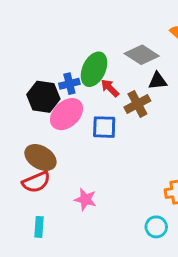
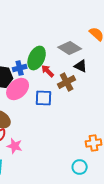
black triangle: (158, 81) -> (81, 66), turned 32
pink star: (85, 199) -> (15, 146), moved

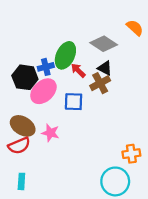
black triangle: (81, 66) -> (105, 68), moved
pink star: (15, 146) -> (50, 133), moved
cyan circle: (80, 167) -> (115, 181), size x1.6

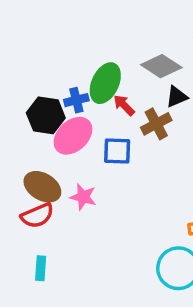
black triangle: (105, 68) -> (177, 97), moved, turned -49

